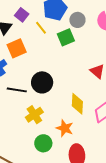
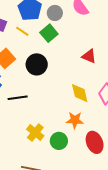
black circle: (42, 82) -> (37, 64), moved
yellow cross: (34, 115) -> (35, 133), moved

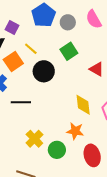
yellow line: (22, 31) -> (31, 49), moved
green square: (49, 33) -> (69, 51), moved

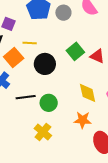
yellow line: (31, 49) -> (30, 43), turned -32
green square: (69, 51) -> (75, 51), moved
green circle: (57, 150) -> (49, 103), moved

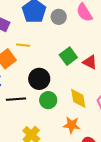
black circle: (45, 64) -> (39, 79), moved
green circle: (49, 103) -> (48, 100), moved

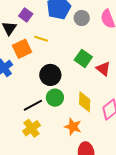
green square: (68, 56) -> (83, 58), turned -30
black line: (16, 99) -> (33, 105), moved, turned -36

